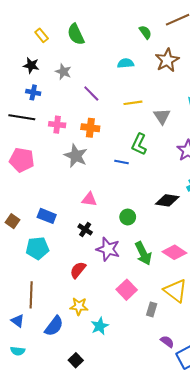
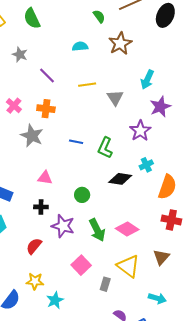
pink cross: (57, 125) -> (14, 106), turned 35
green L-shape: (139, 144) -> (105, 148), moved
black cross: (85, 229) -> (41, 207), turned -32

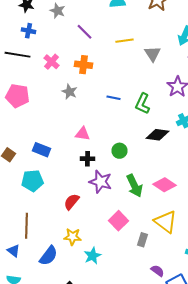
gray star: (32, 136) -> (70, 92), size x0.7
black cross: (41, 207) -> (88, 159), moved

